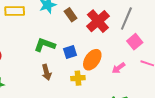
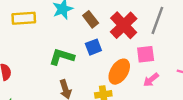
pink square: (135, 42) -> (146, 54), moved, turned 35
blue square: (70, 52) -> (93, 47), moved

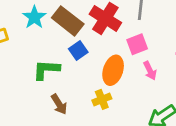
brown rectangle: (91, 19) -> (68, 21), size x1.6
pink arrow: (151, 80) -> (150, 71), turned -63

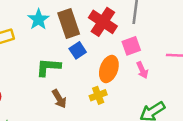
brown rectangle: (68, 21) -> (69, 23), turned 32

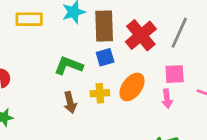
pink square: (131, 46) -> (175, 74), moved
yellow cross: (98, 95) -> (100, 93), moved

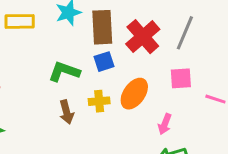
pink arrow: (167, 99) -> (165, 124), moved, turned 30

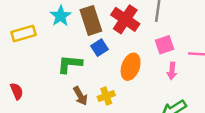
yellow cross: (99, 101) -> (106, 96), moved
pink arrow: (165, 124) -> (172, 71), moved

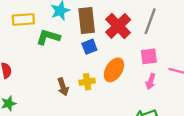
green L-shape: (70, 64) -> (48, 37), moved
yellow cross: (106, 96) -> (87, 82), moved

